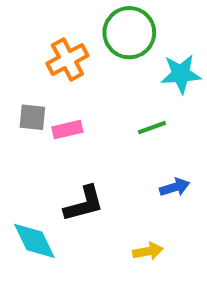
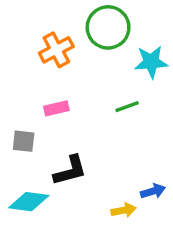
gray square: (32, 117) -> (24, 141), moved
blue arrow: (175, 187) -> (153, 191), moved
cyan diamond: (34, 241) -> (29, 202), turned -57

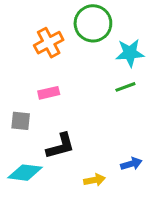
green line: (127, 107) -> (125, 87), moved
yellow arrow: (124, 210) -> (94, 180), moved

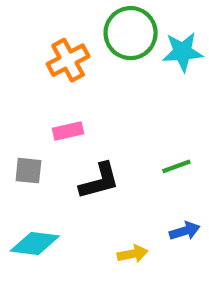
cyan star: (130, 53) -> (183, 52), moved
green line: (125, 87) -> (176, 166), moved
black L-shape: (60, 146) -> (99, 181), moved

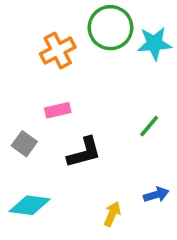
green line: (176, 166) -> (149, 126), moved, turned -30
gray square: (28, 171) -> (24, 144), turned 30
yellow arrow: (133, 254) -> (112, 214), turned -55

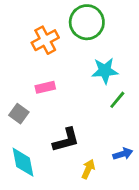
cyan star: (154, 43) -> (105, 71), moved
black L-shape: (84, 152) -> (66, 140), moved
cyan diamond: (30, 205) -> (23, 162), turned 72

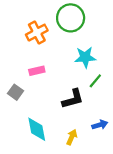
black L-shape: (66, 140) -> (73, 99), moved
cyan diamond: (23, 162) -> (37, 129), moved

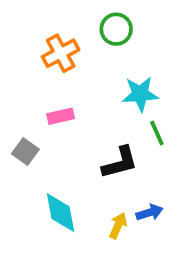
green circle: (71, 18) -> (116, 29), size x0.7
green line: (95, 81) -> (157, 133), turned -64
blue arrow: (100, 125) -> (150, 213), moved

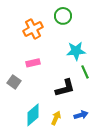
cyan diamond: (61, 213) -> (33, 115), turned 60
yellow arrow: (118, 226) -> (56, 118), moved

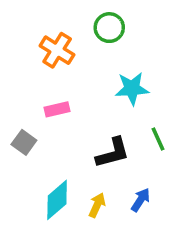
orange cross: (33, 29) -> (57, 50), turned -30
green line: (85, 72) -> (158, 139), moved
blue arrow: (81, 115) -> (141, 200), turned -40

